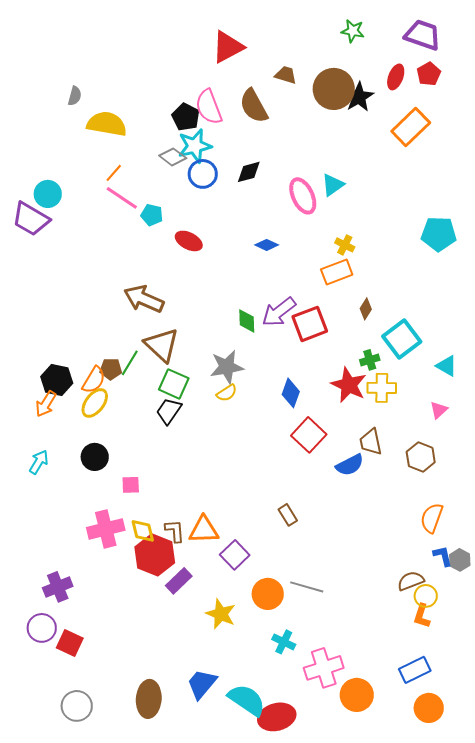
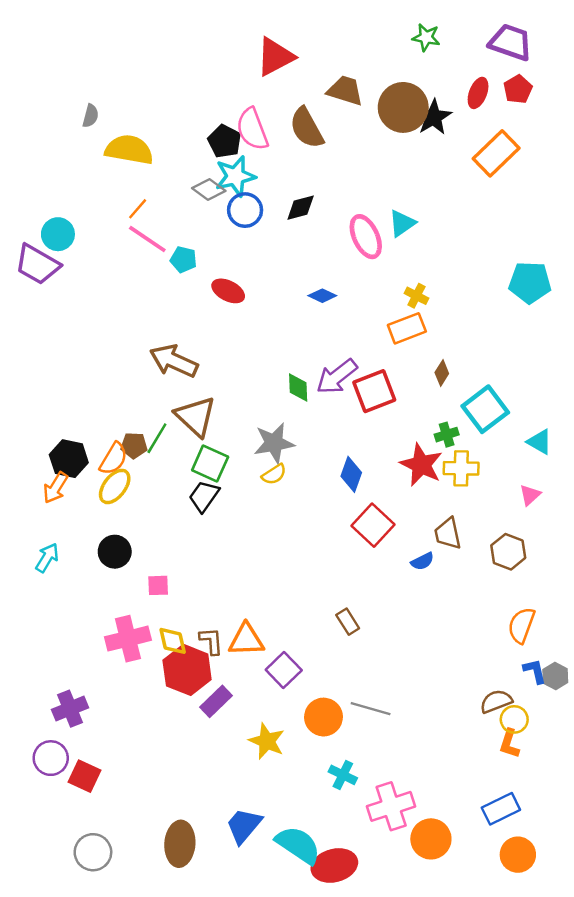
brown trapezoid: (286, 75) -> (345, 91), size x1.4
blue semicircle: (350, 465) -> (422, 561), size x0.7

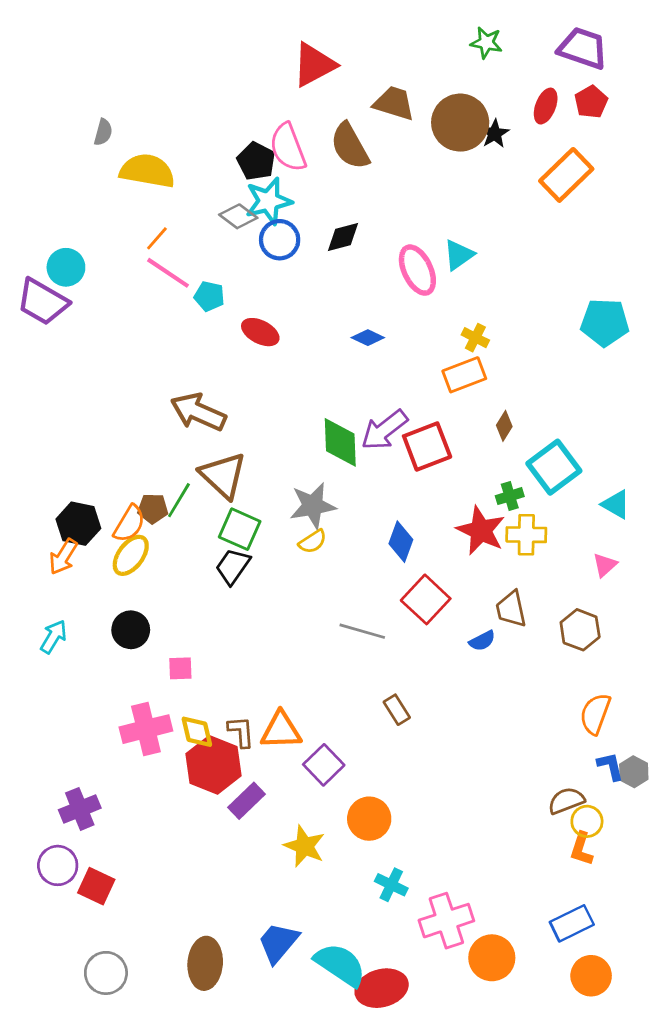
black star: (433, 117) -> (495, 134), size x0.7
green diamond: (298, 387) -> (340, 442), size x1.5
gray line: (371, 709) -> (362, 631), moved

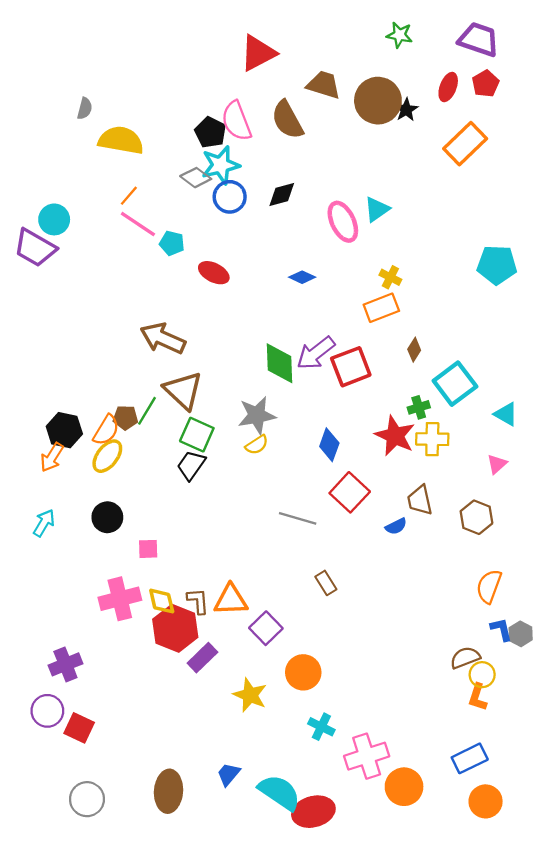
blue trapezoid: (278, 943) -> (229, 774), size x0.7

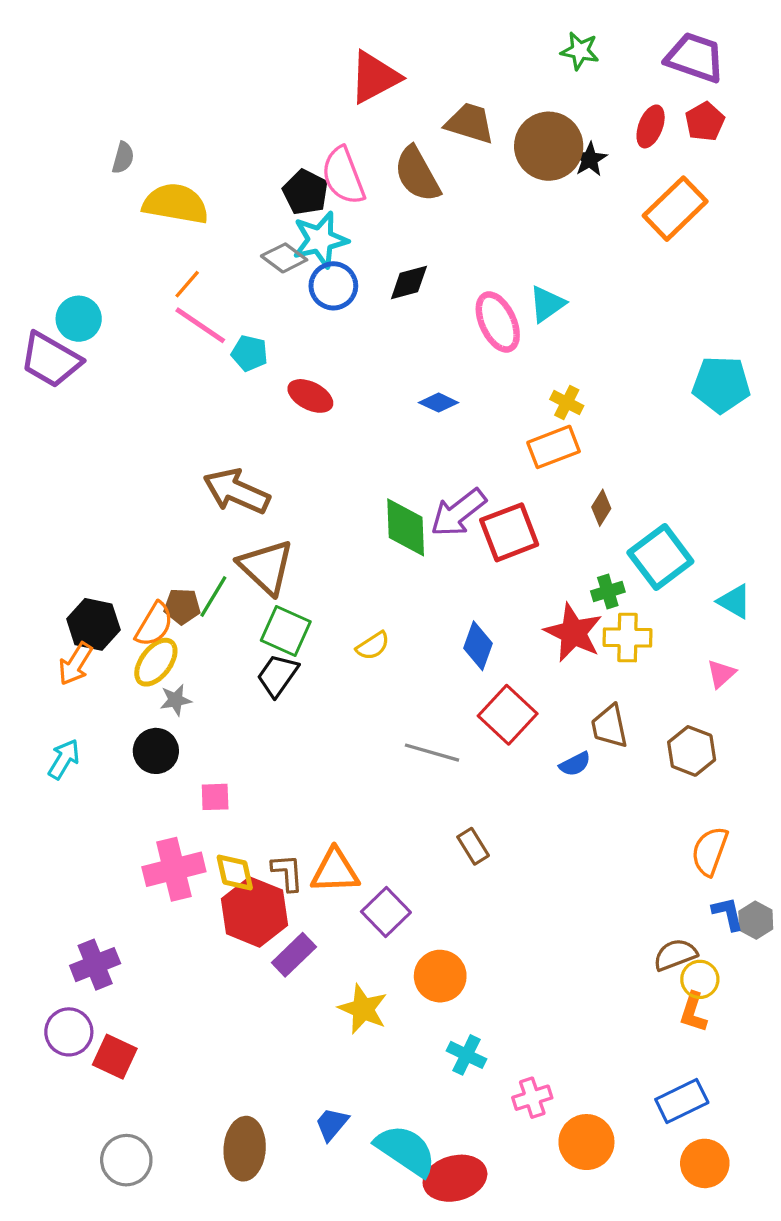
gray star: (257, 415) -> (176, 700), moved, size x0.6
pink cross: (367, 756) -> (532, 1098), size x0.6

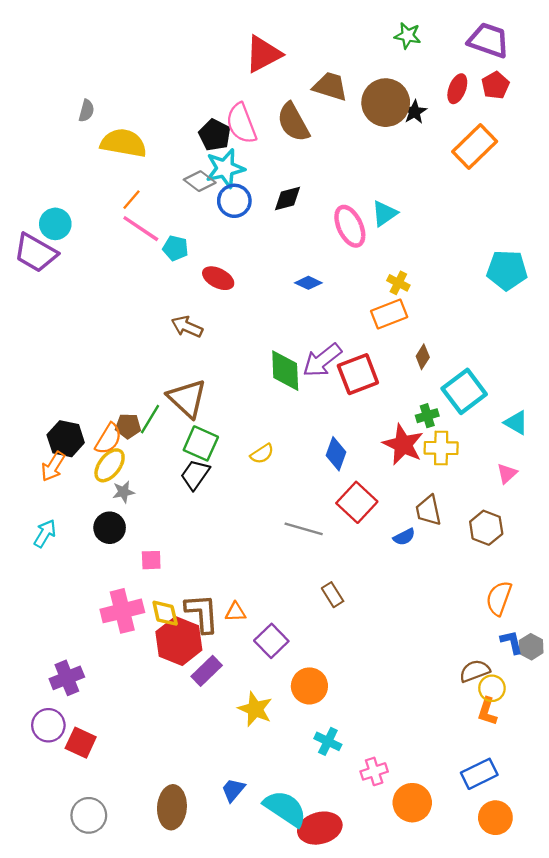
brown arrow: (236, 491) -> (187, 327), moved, size x0.7
orange triangle: (335, 871) -> (236, 612), size x0.6
brown L-shape: (287, 873) -> (202, 613), size x1.5

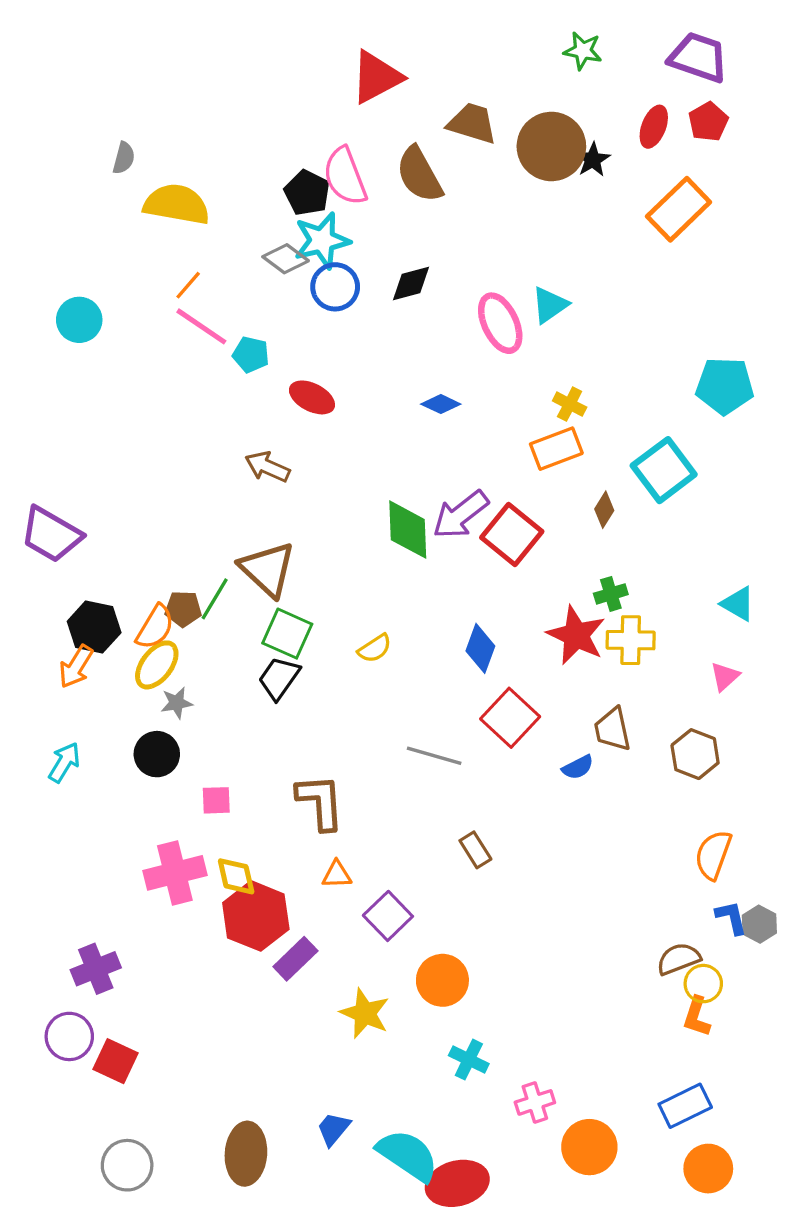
purple trapezoid: (36, 253) -> (51, 534), moved
red square: (358, 374) -> (512, 534), turned -30
cyan square: (464, 391) -> (664, 470), moved
brown L-shape: (202, 613) -> (320, 802), moved

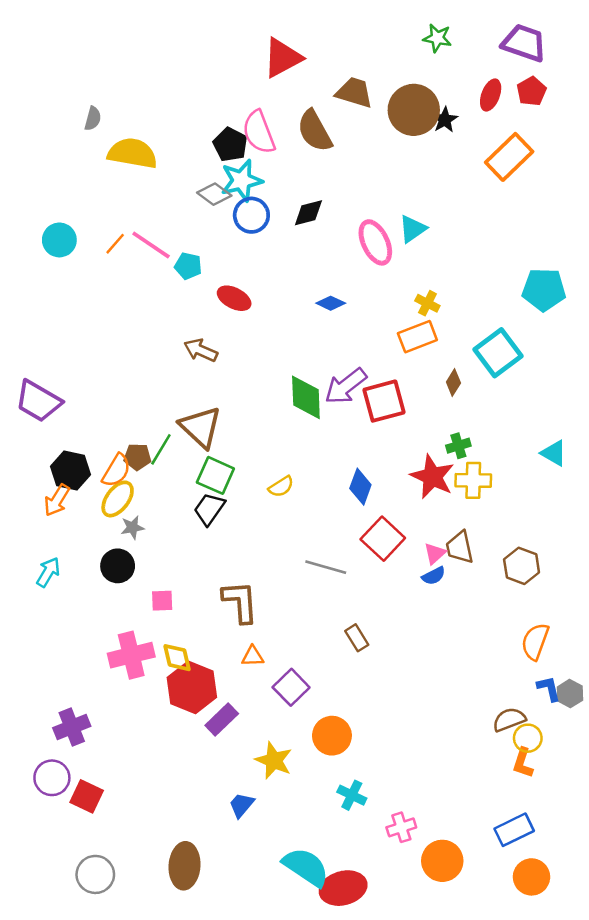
orange line: (188, 285) -> (115, 244), moved
red square: (512, 534) -> (384, 401), turned 36
pink triangle: (725, 676) -> (435, 553), moved
blue trapezoid: (333, 1129) -> (242, 805), moved

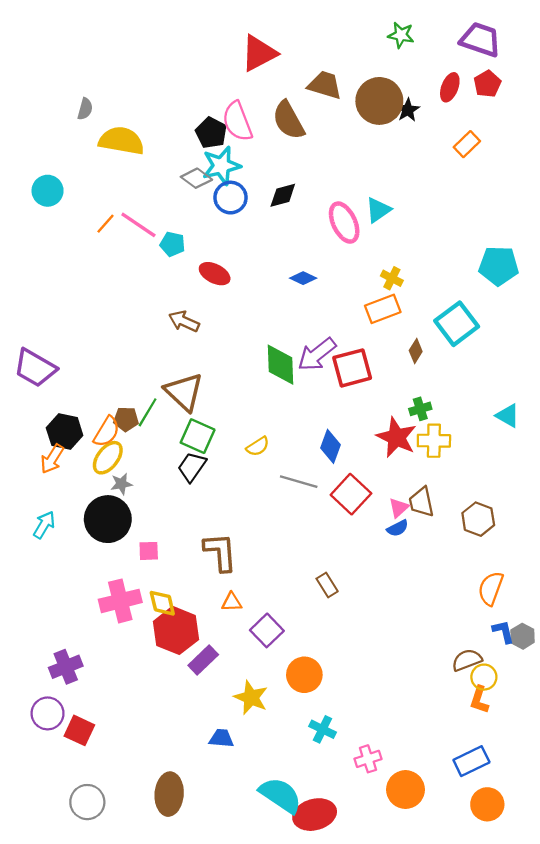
orange rectangle: (509, 157) -> (467, 144), size x0.6
cyan circle: (59, 240) -> (48, 191), moved
black circle: (118, 566) -> (108, 519), size x1.5
gray line: (326, 567) -> (299, 482), moved
blue trapezoid: (242, 805) -> (221, 738), turned 55

